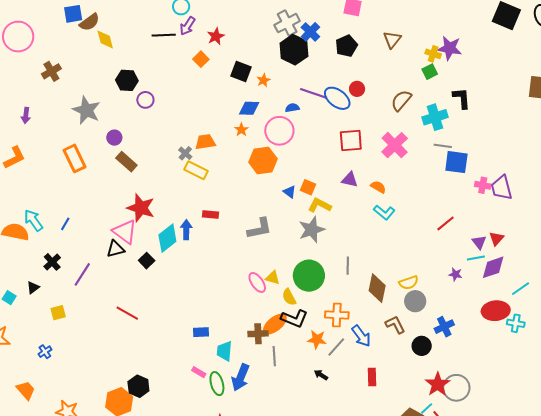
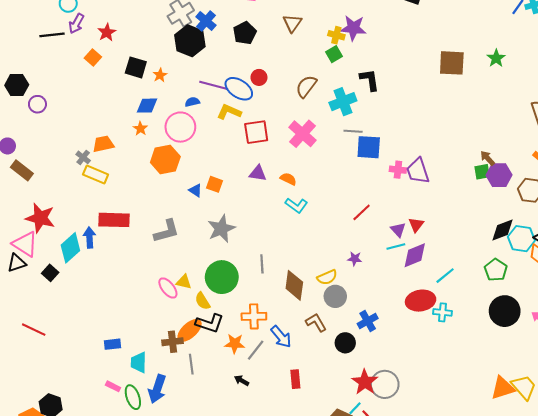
yellow L-shape: (320, 205) -> (229, 112), moved
red rectangle: (210, 215) -> (114, 220), size x1.8
purple star: (455, 274) -> (355, 259), moved

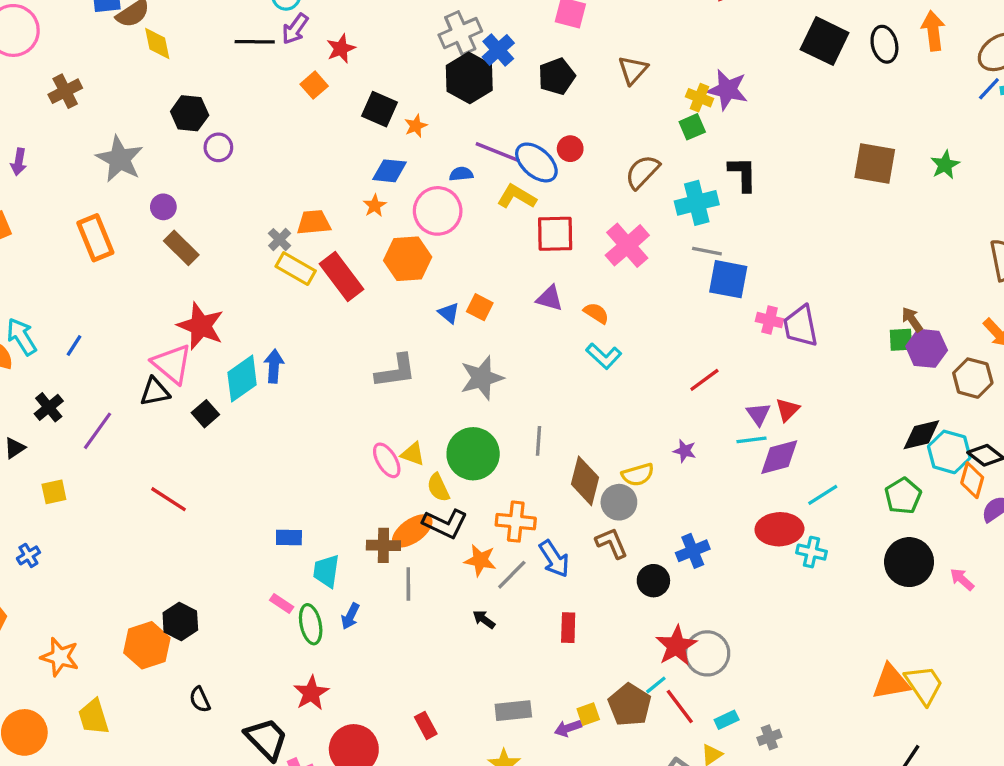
red rectangle: (114, 220) -> (341, 277), moved, turned 44
gray circle: (335, 296) -> (619, 502), moved
blue arrow: (157, 389) -> (350, 616), size x0.6

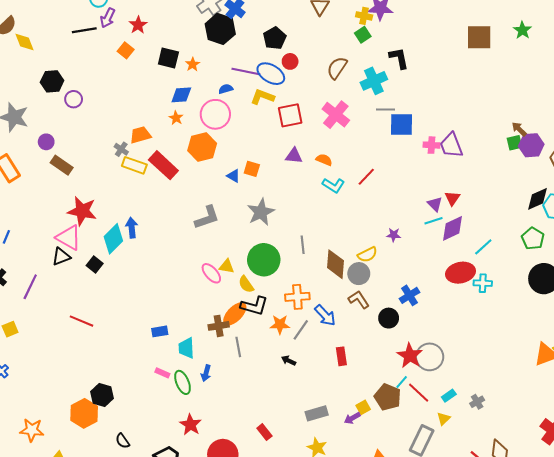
black pentagon: (557, 76) -> (275, 38), moved
red line: (704, 380) -> (366, 177), moved

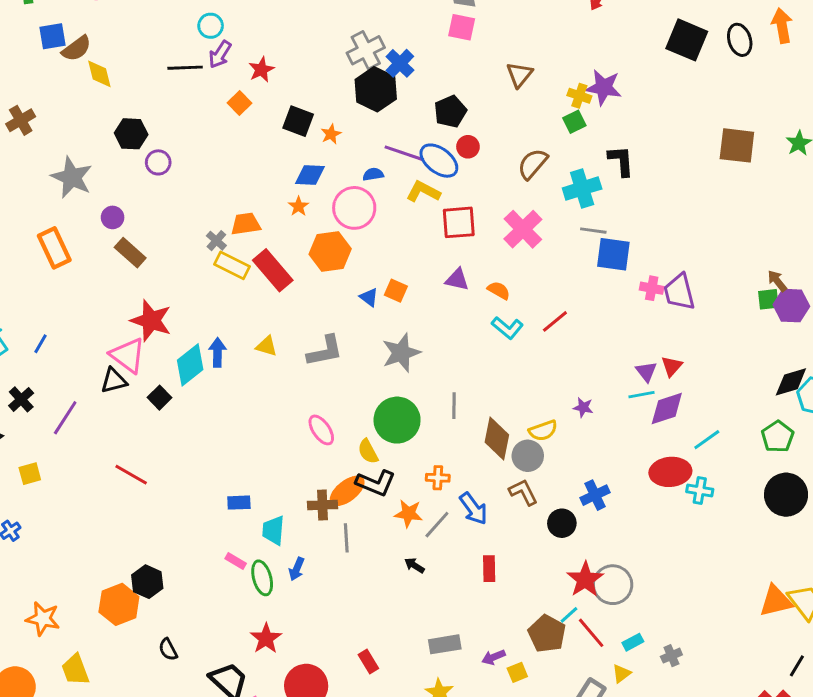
yellow triangle: (227, 266) -> (266, 346), moved
orange cross: (297, 297) -> (438, 478), size x0.7
yellow square: (363, 407) -> (517, 672), moved

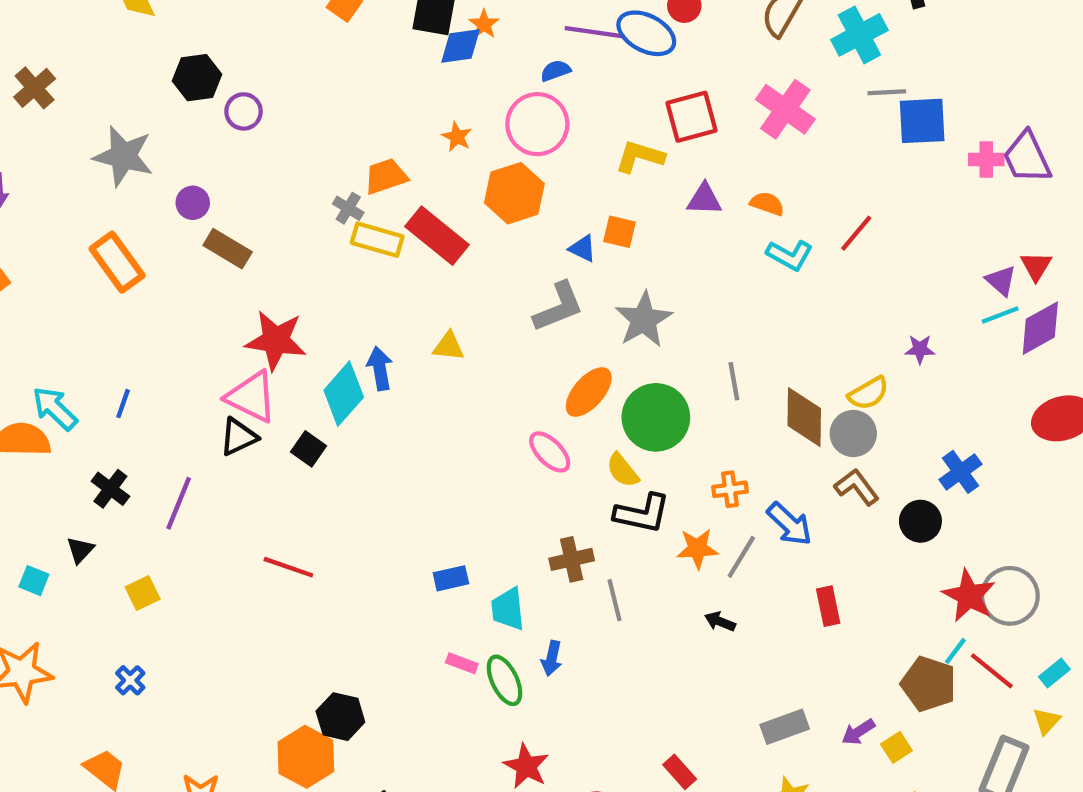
blue diamond: (310, 175) -> (460, 46), moved
yellow L-shape: (423, 192) -> (640, 157), moved
gray L-shape: (325, 351) -> (558, 307), moved
orange ellipse: (347, 491) -> (589, 392), moved

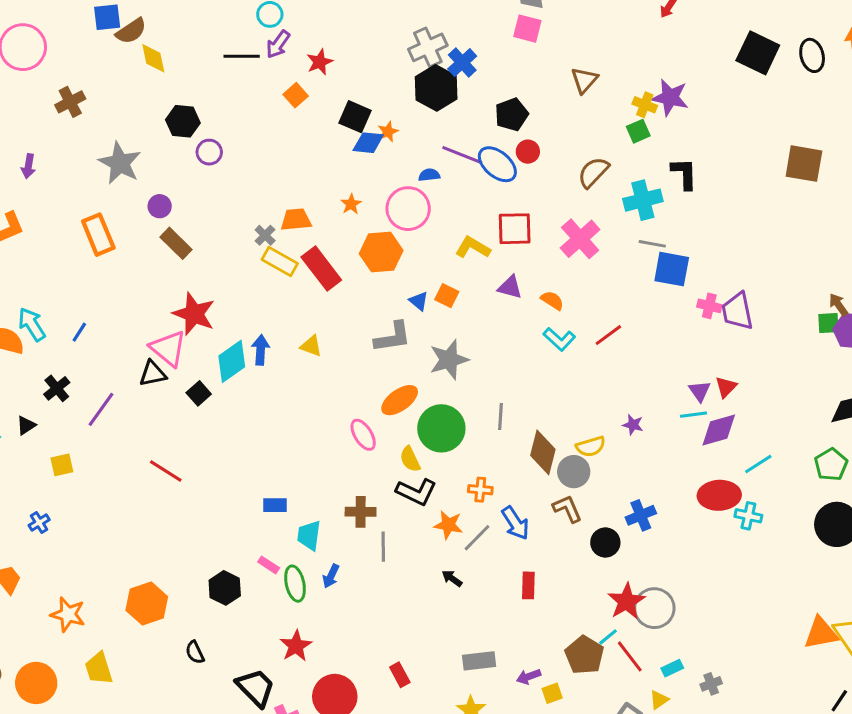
black hexagon: (340, 717) -> (225, 588), moved

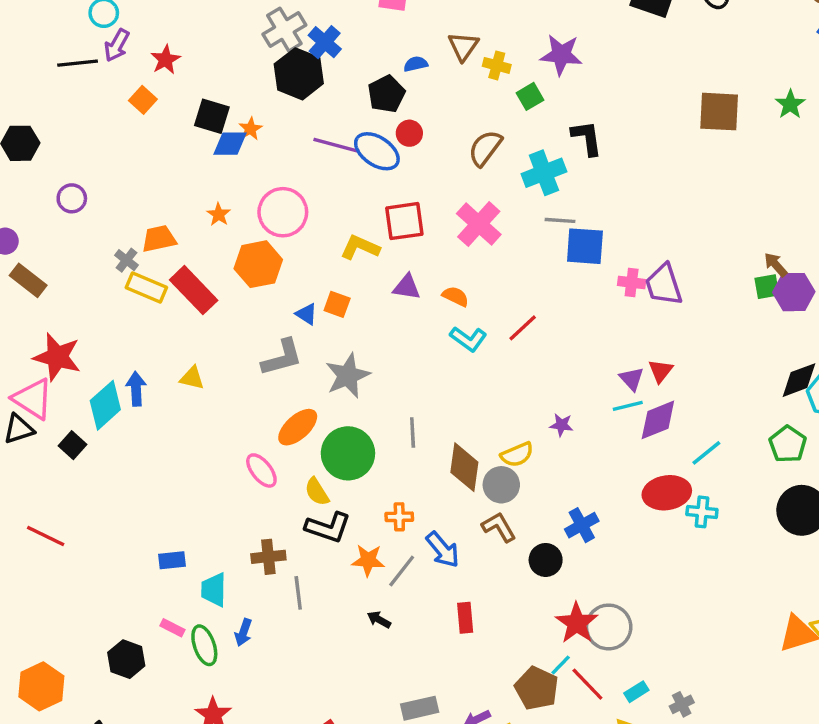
yellow cross: (645, 105) -> (497, 65), moved
purple circle: (209, 152) -> (72, 198), moved
blue semicircle: (429, 175) -> (416, 64), moved

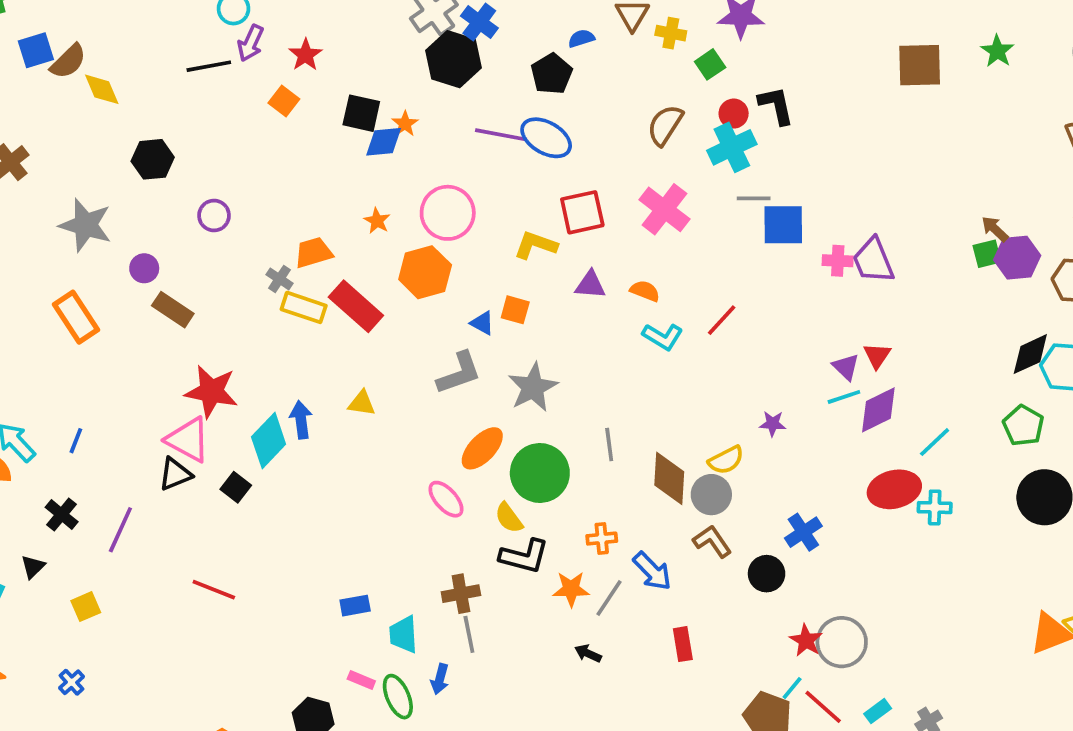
red circle: (409, 133) -> (734, 114), moved
gray line: (298, 593) -> (469, 634), moved
red star: (577, 623) -> (806, 640), size x0.7

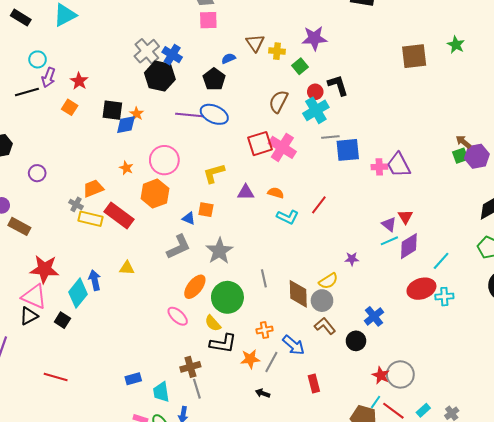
red square: (582, 212) -> (260, 144), moved
yellow L-shape: (536, 245) -> (214, 173), turned -30

